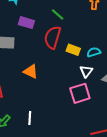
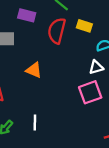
yellow rectangle: (73, 50) -> (84, 26), moved
white triangle: (86, 71) -> (96, 67), turned 40

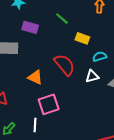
red semicircle: (57, 31) -> (65, 65), moved, turned 125
pink square: (90, 92) -> (49, 104), moved

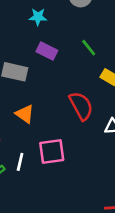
orange triangle: (35, 77) -> (25, 114), moved
white line: (35, 125) -> (20, 162), moved

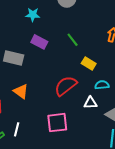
red semicircle: (81, 106) -> (66, 86), turned -100
pink square: (52, 151) -> (57, 123), moved

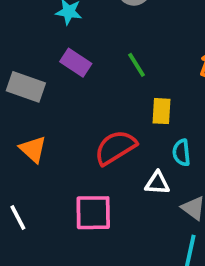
yellow rectangle: (89, 63) -> (161, 111), turned 56
cyan semicircle: (102, 85) -> (181, 153), turned -96
white line: (17, 129) -> (18, 218), turned -48

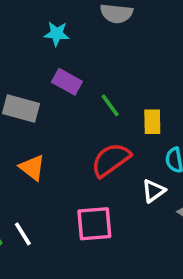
green line: (137, 65) -> (110, 105), moved
white triangle: (157, 183) -> (154, 191), turned -35

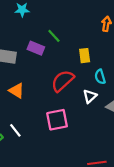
purple rectangle: (67, 82) -> (36, 48), moved
green line: (110, 105) -> (54, 36), moved

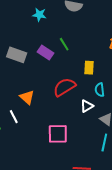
orange triangle: (17, 91) -> (27, 97), moved
pink square: (57, 120) -> (58, 134), moved
white line: (15, 130) -> (14, 117), moved

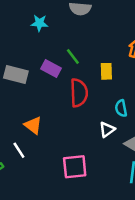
yellow rectangle: (89, 68) -> (106, 71), moved
red semicircle: (64, 87) -> (79, 93), moved, turned 125

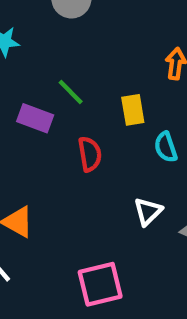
red semicircle: (79, 93) -> (90, 154), size x0.7
cyan semicircle: (121, 108) -> (166, 147), moved

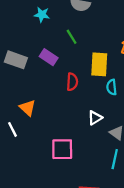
green line: (71, 92) -> (72, 37), moved
yellow rectangle: (133, 110) -> (99, 64), size x1.5

